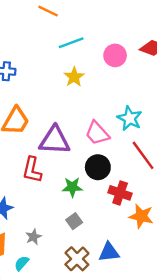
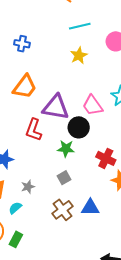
black circle: (98, 167) -> (79, 127), moved

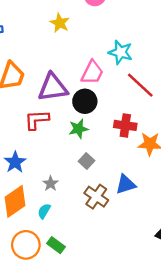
pink trapezoid: (93, 105) -> (92, 72), turned -100
red L-shape: (34, 130) -> (37, 120), turned 85
green rectangle: (16, 239) -> (56, 245), turned -63

